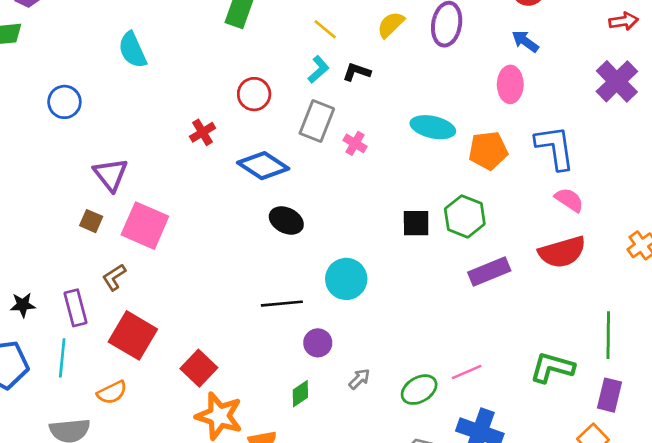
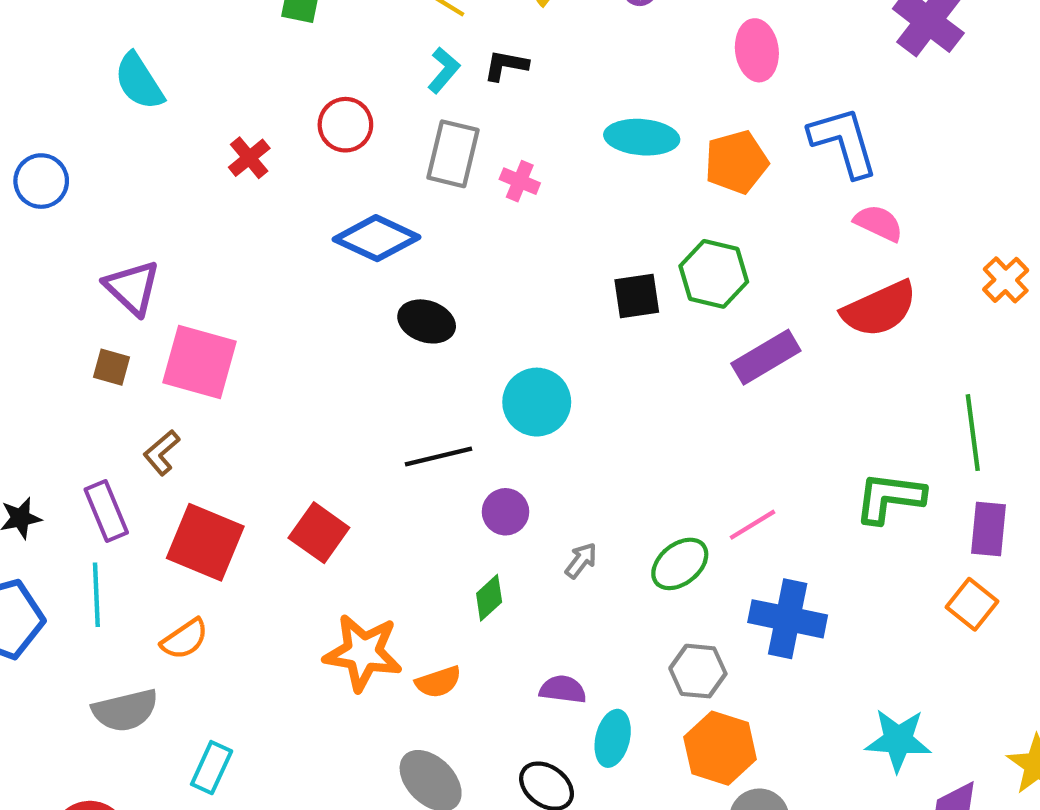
red cross: (202, 132) -> (249, 158), moved
red square: (199, 368) -> (319, 533), moved

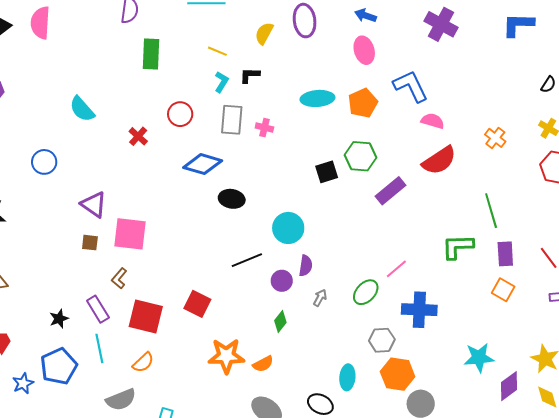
purple semicircle: (563, 689) -> (306, 266), moved, turned 100

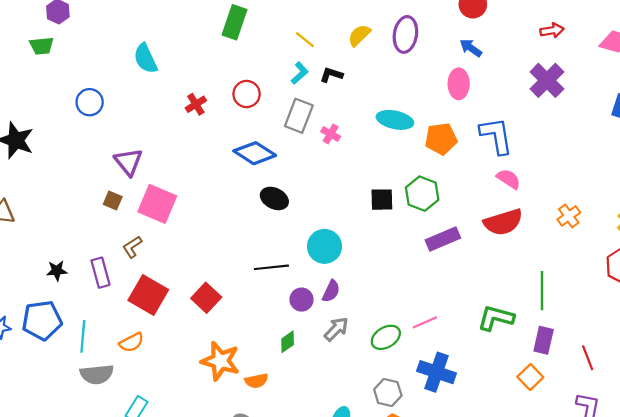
gray arrow: (320, 298) -> (336, 329), size x1.4
cyan line: (99, 348) -> (83, 336), moved

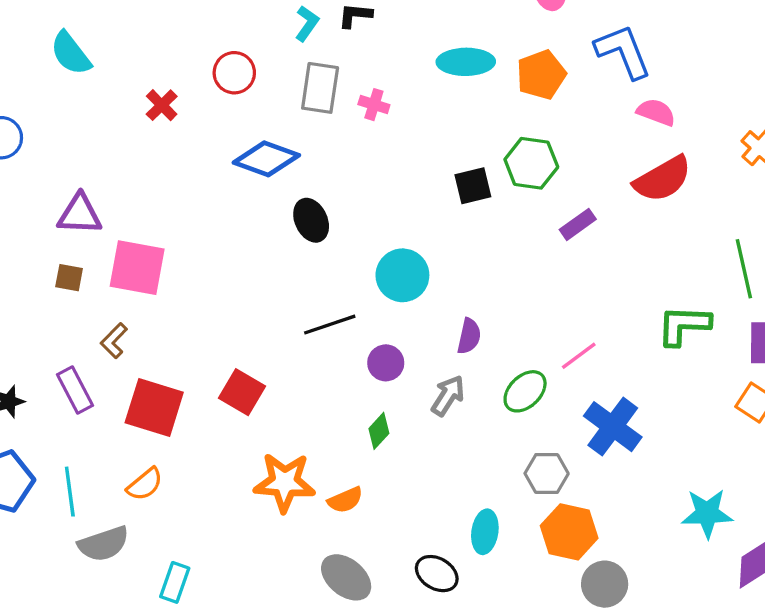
purple triangle: (128, 162) -> (80, 214), turned -36
black ellipse: (274, 198) -> (311, 220), turned 52
purple rectangle: (443, 239) -> (578, 224), size x0.7
purple semicircle: (331, 291) -> (469, 336), moved
blue cross: (436, 372) -> (613, 427), turned 30

